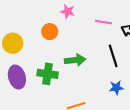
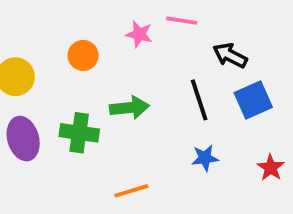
pink star: (68, 11) -> (139, 34), moved
pink line: (104, 22) -> (182, 21), moved

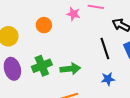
green arrow: (129, 108) -> (70, 69), moved
green cross: (79, 133) -> (42, 66), turned -30

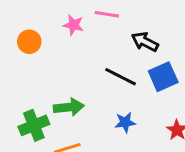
black line: (105, 48) -> (121, 77), turned -45
green cross: (42, 66) -> (34, 125), moved

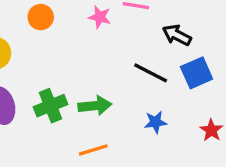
orange circle: (29, 42) -> (41, 17), moved
green cross: (34, 125) -> (51, 106), moved

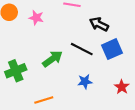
pink star: (100, 17) -> (36, 18), moved
green arrow: (95, 106) -> (52, 59), moved, turned -30

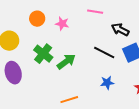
green arrow: (52, 59) -> (66, 62), moved
green cross: (16, 71) -> (43, 54), moved, turned -30

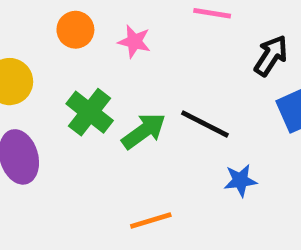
black arrow: (120, 30) -> (271, 56), turned 96
black line: (104, 53) -> (205, 124), moved

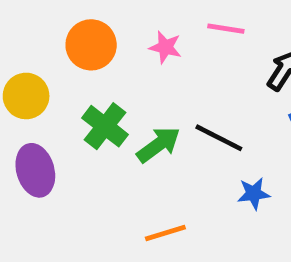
orange circle: (75, 30) -> (91, 45), size x1.4
pink star: (134, 42) -> (165, 47), moved

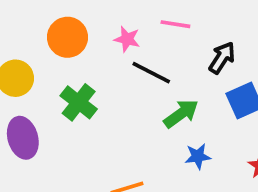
black line: (219, 138) -> (151, 73), moved
green arrow: (158, 145) -> (181, 114), moved

